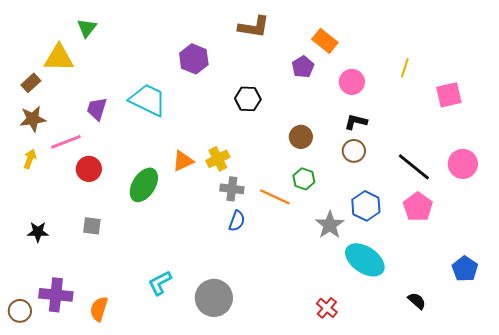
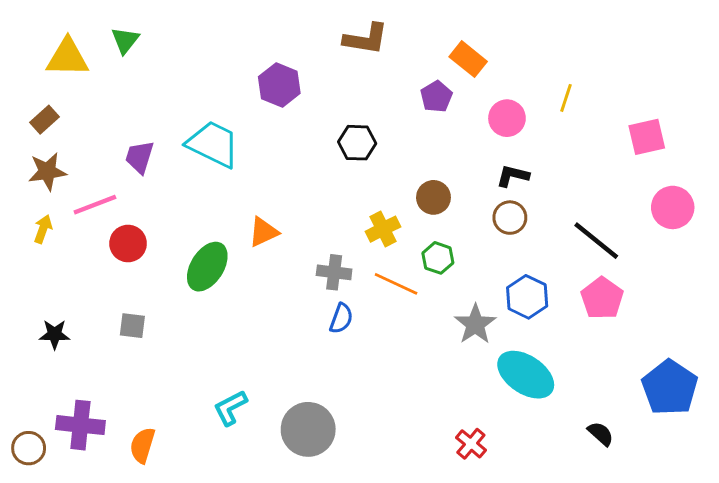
yellow triangle: (59, 58) -> (68, 58), moved
yellow line: (405, 68) -> (566, 98), moved
yellow cross: (218, 159) -> (383, 229), moved
pink circle: (463, 164) -> (673, 207), moved
blue pentagon: (465, 269) -> (670, 388), size x1.5

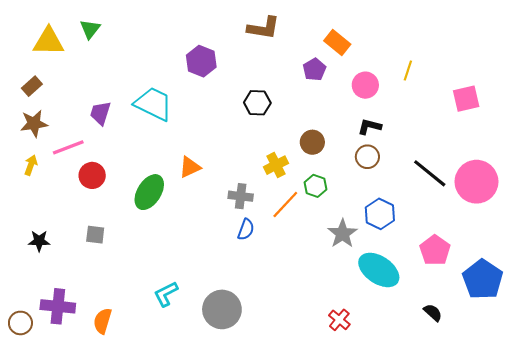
pink circle: (673, 207) -> (476, 182), moved, size x1.4
orange line: (396, 284) -> (285, 205), turned -72
pink pentagon: (602, 298) -> (435, 250), moved

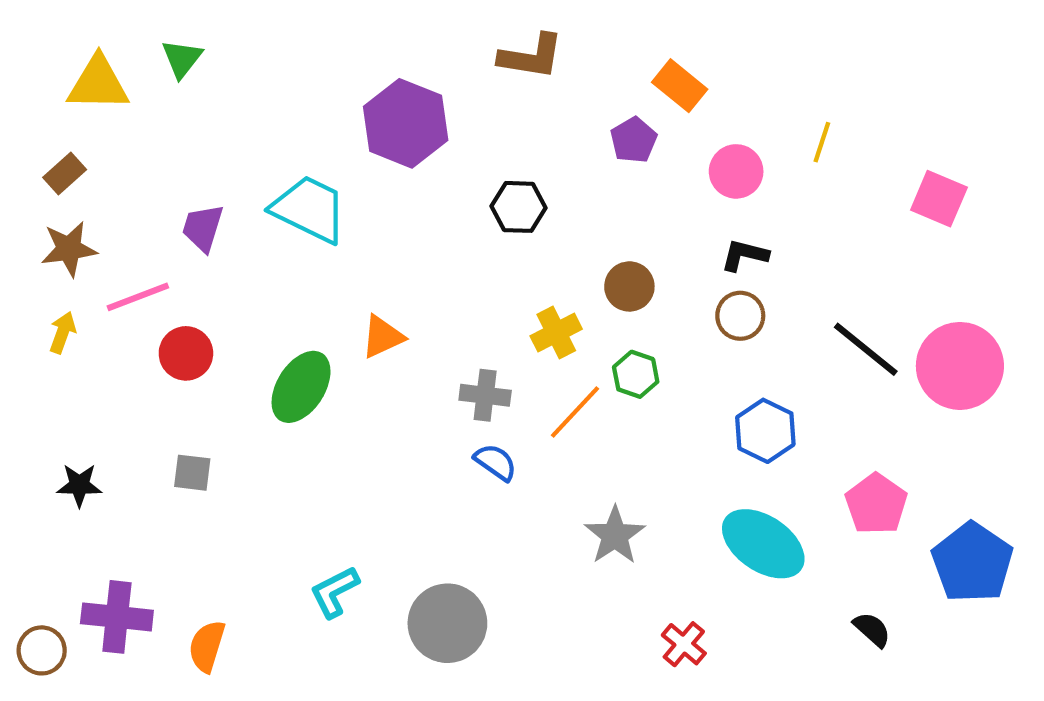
purple hexagon: (201, 61) -> (406, 123), size x1.4
pink square: (466, 99) -> (939, 199), turned 36
blue semicircle: (246, 229) -> (496, 462), turned -75
gray star: (342, 234) -> (615, 535), moved

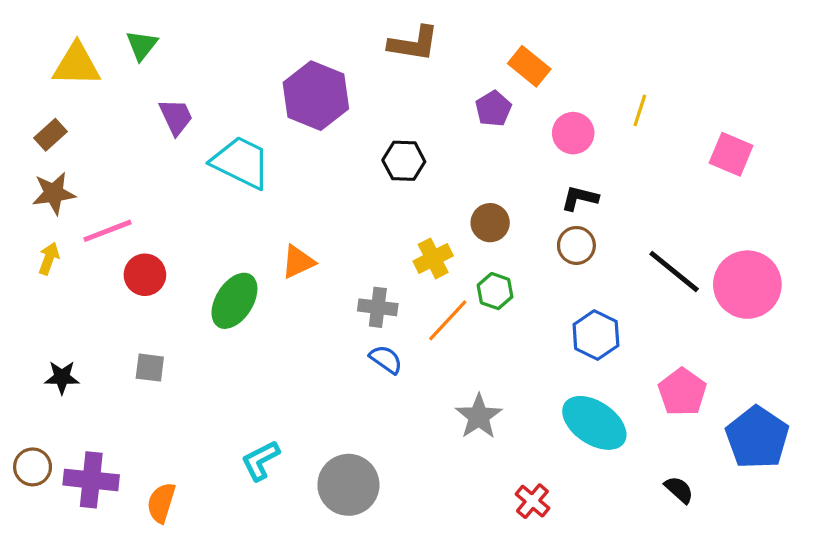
purple trapezoid: (203, 228) -> (176, 117), moved, turned 138
brown circle: (42, 650) -> (33, 467), moved

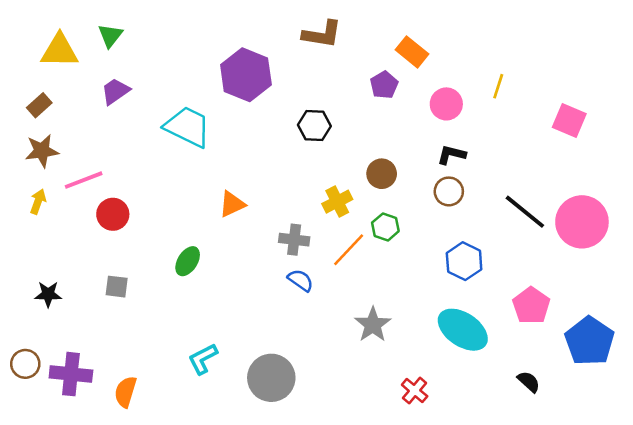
purple trapezoid: (176, 117) -> (115, 91), moved, turned -100
green ellipse: (234, 301) -> (188, 261), moved, size x0.7

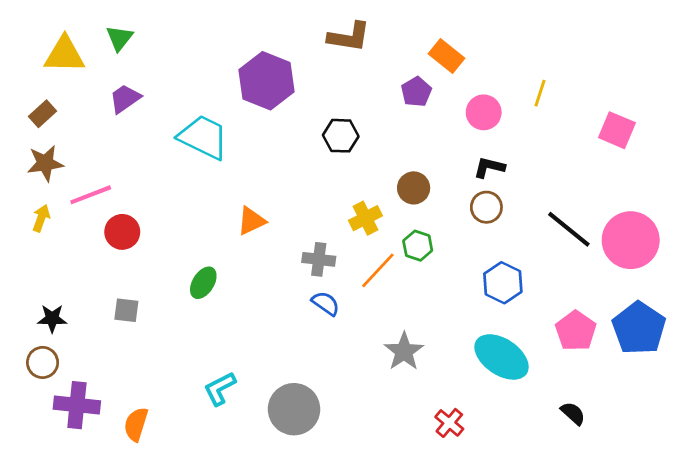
blue pentagon: (590, 341) -> (639, 328), moved
brown circle: (25, 364) -> (43, 362), moved

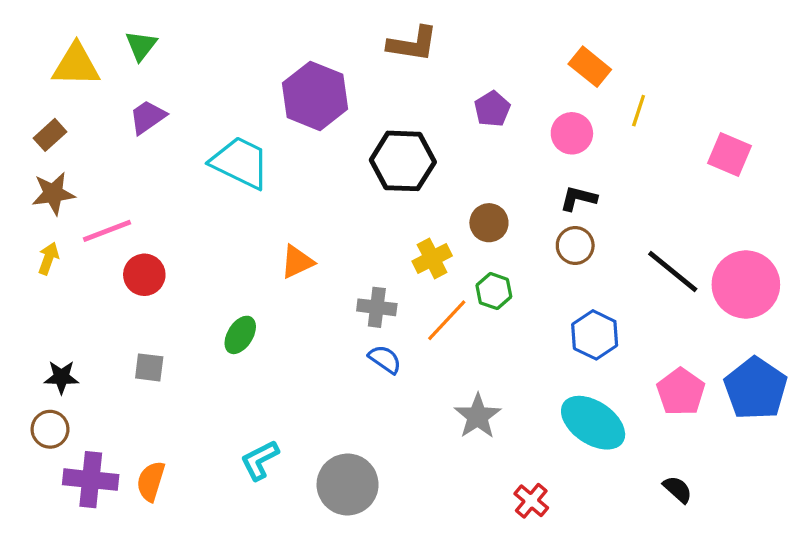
orange rectangle: (447, 56) -> (590, 67), moved
black hexagon: (341, 136) -> (403, 161), size x1.5
orange semicircle: (136, 424) -> (151, 481), moved

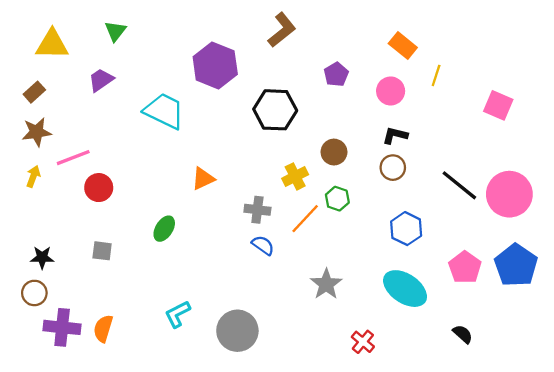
brown L-shape: (413, 44) -> (282, 30), turned -48
green triangle: (141, 46) -> (115, 31), moved

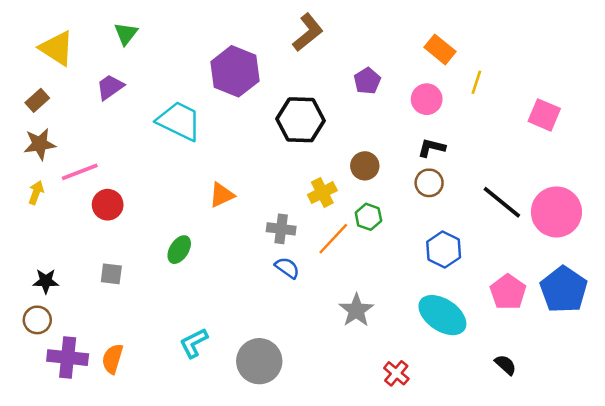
yellow triangle: (52, 44) -> (57, 48), turned 32

